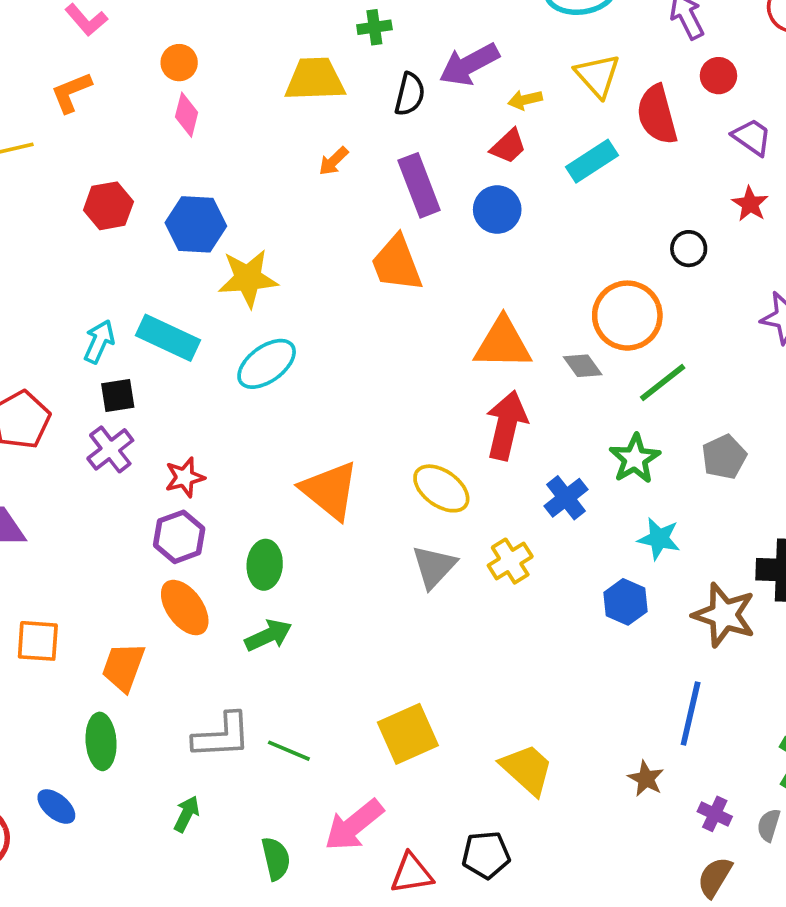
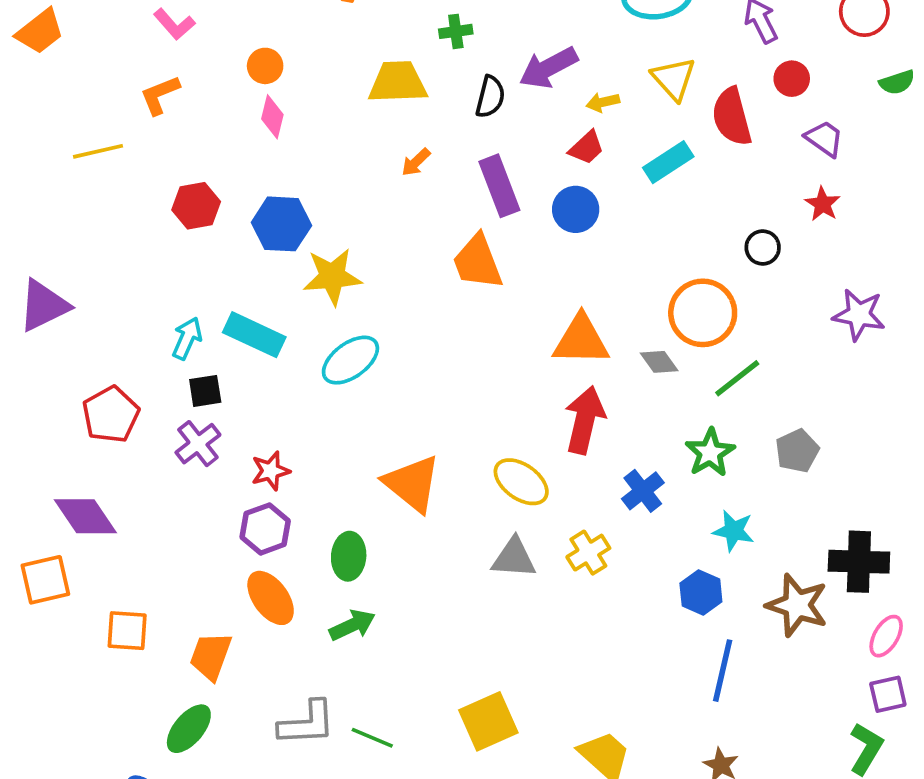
gray triangle: (434, 567) -> (514, 558), turned 51
blue line: (691, 714) -> (723, 671), moved
green ellipse: (101, 741) -> (189, 729), turned 44

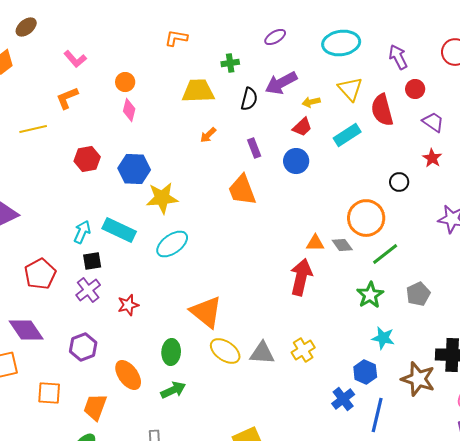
purple rectangle: (499, 186) -> (254, 148), size x0.6
orange triangle: (581, 340) -> (315, 243), moved, size x0.6
yellow ellipse: (521, 482) -> (225, 351), moved
blue cross: (643, 491) -> (343, 399), moved
purple hexagon: (265, 529) -> (83, 347), moved

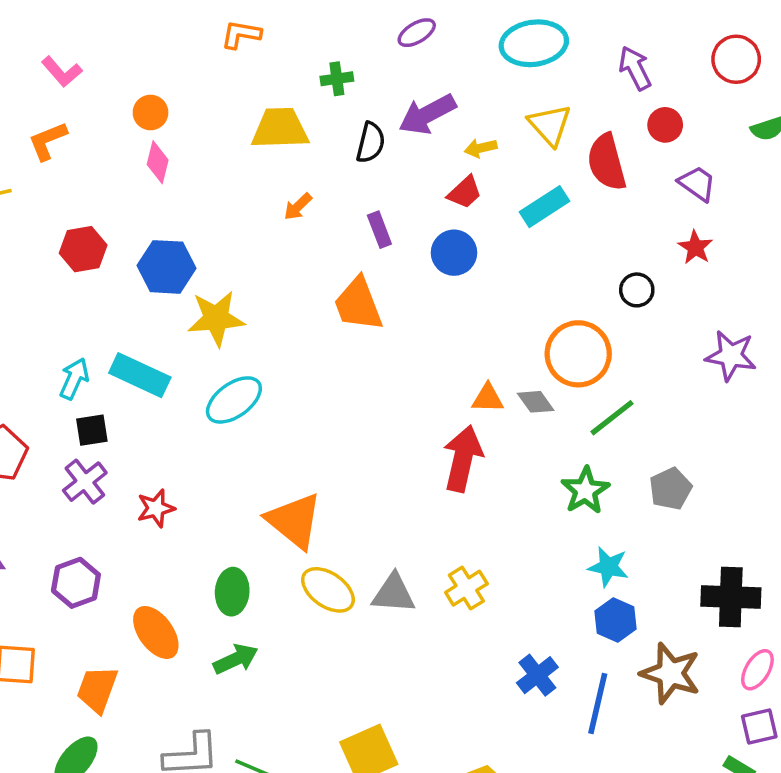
blue hexagon: (365, 372) -> (615, 620), moved
brown star: (418, 379) -> (670, 673), moved

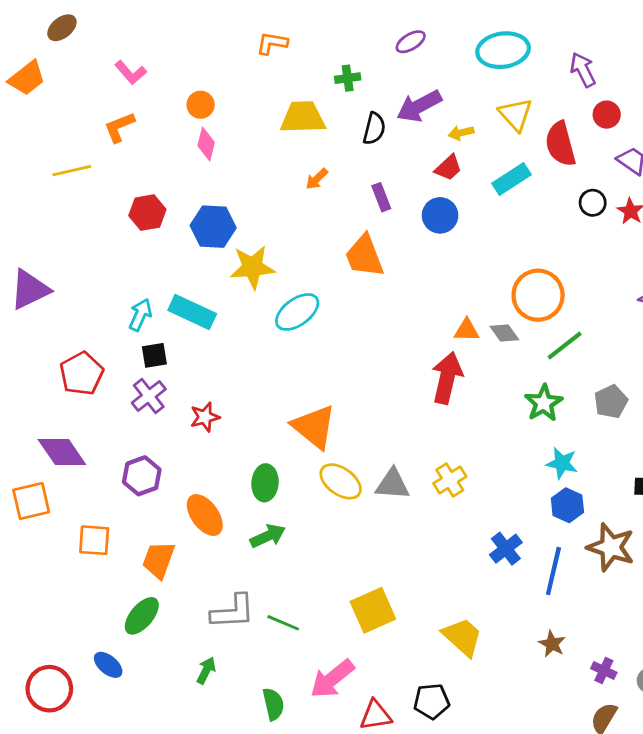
black circle: (637, 290) -> (593, 203), moved
cyan ellipse: (234, 400) -> (297, 312), moved

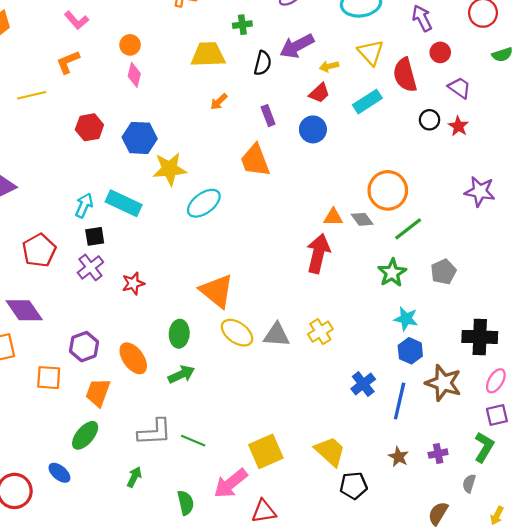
purple hexagon: (142, 476) -> (84, 347), moved
yellow square: (373, 610) -> (266, 451), moved
purple cross: (604, 670) -> (438, 454), moved, turned -36
black pentagon: (432, 701) -> (354, 486), moved

